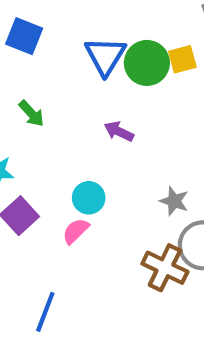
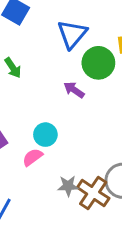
green circle: (147, 63) -> (98, 63), moved
gray star: (174, 201) -> (68, 186), moved, turned -30

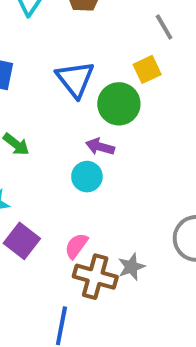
cyan circle: (45, 135) -> (87, 177), moved
brown cross: (93, 193) -> (95, 277), moved

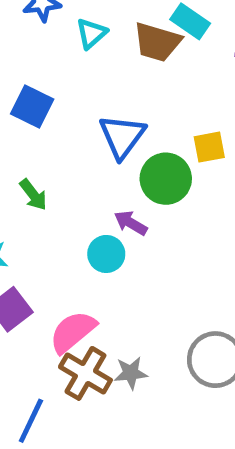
pink semicircle: (76, 246) -> (73, 332), size x1.5

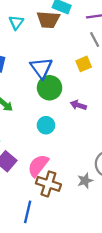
green circle: (166, 179) -> (50, 88), moved
purple arrow: (131, 223) -> (78, 105), moved
gray star: (131, 373) -> (85, 181), moved

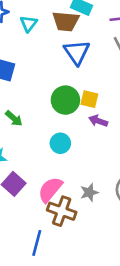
yellow square: (84, 64) -> (89, 99), moved, turned 35
blue triangle: (41, 68) -> (77, 52), moved
gray star: (85, 181) -> (89, 192), moved

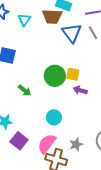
blue triangle: (77, 52) -> (72, 33), moved
green arrow: (14, 118) -> (25, 90), moved
cyan circle: (60, 143) -> (54, 117), moved

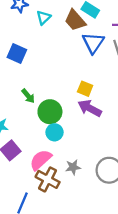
brown trapezoid: (52, 17) -> (75, 20), turned 35
green circle: (55, 76) -> (50, 112), moved
purple arrow: (80, 90) -> (90, 108), size x1.5

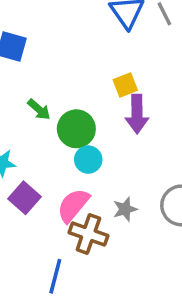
yellow square: (85, 89) -> (125, 85), turned -35
purple arrow: (90, 108) -> (137, 114), turned -110

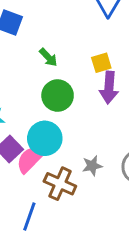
green arrow: (39, 109) -> (48, 57), moved
cyan circle: (88, 160) -> (45, 138), moved, size x1.5
pink semicircle: (73, 205) -> (30, 159), moved

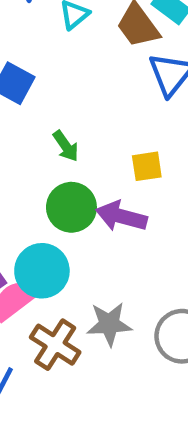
purple arrow: (109, 88) -> (121, 216), moved, turned 92
gray star: (92, 166) -> (109, 324), size x1.4

